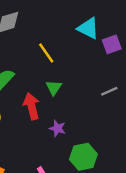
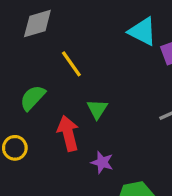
yellow line: (46, 53) -> (71, 64), moved

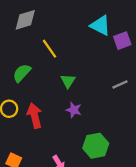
red arrow: (68, 133) -> (34, 116), moved
purple star: (102, 162) -> (74, 110), moved

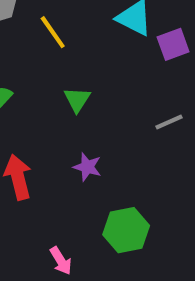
yellow line: (50, 49) -> (53, 32), moved
green triangle: (68, 81) -> (77, 99), moved

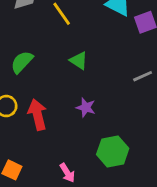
green triangle: (77, 99) -> (79, 61), turned -30

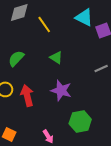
purple star: (86, 107) -> (61, 90), size x1.5

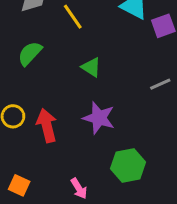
green semicircle: (16, 58) -> (30, 53), moved

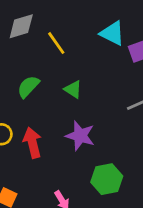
green semicircle: (30, 53) -> (28, 87), moved

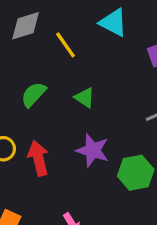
cyan triangle: (112, 33) -> (113, 23), moved
green hexagon: (107, 179) -> (136, 173), moved

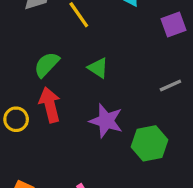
red arrow: (38, 158) -> (50, 105), moved

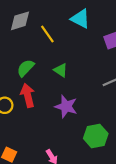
green hexagon: (149, 143) -> (96, 136), moved

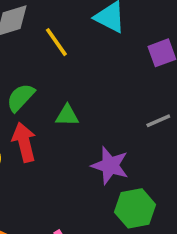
green triangle: (61, 70) -> (67, 115), moved, turned -32
purple star: (66, 106) -> (110, 165), moved

